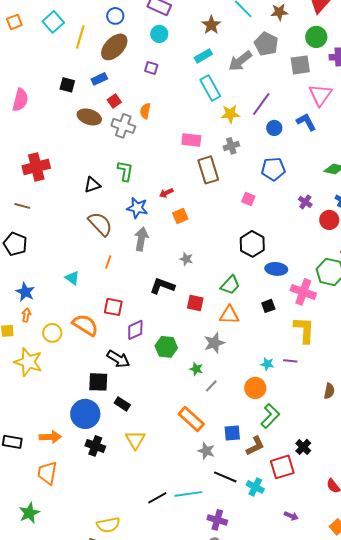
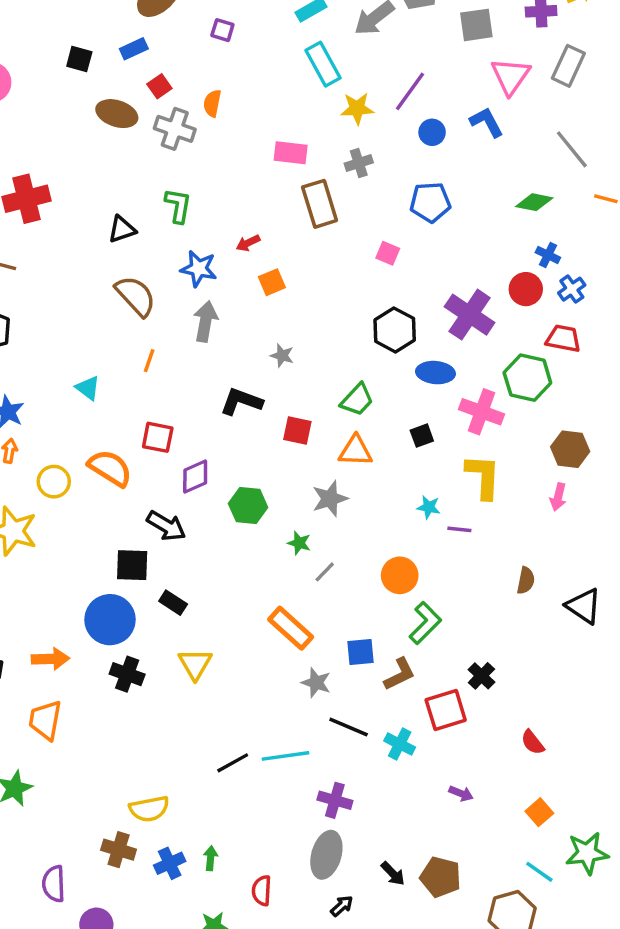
purple cross: (305, 202) -> (470, 315), moved, size x2.0
cyan star: (267, 364) -> (429, 507), moved

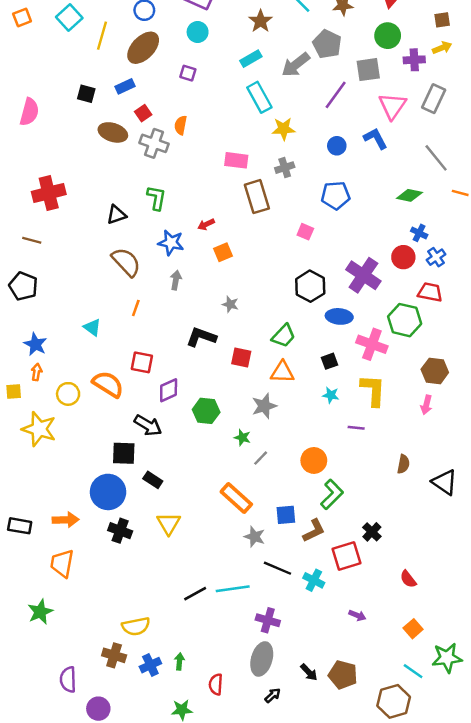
purple line: (410, 91) -> (336, 95), moved
gray arrow: (205, 321) -> (176, 280), size x0.7
cyan star: (429, 507) -> (331, 395), moved

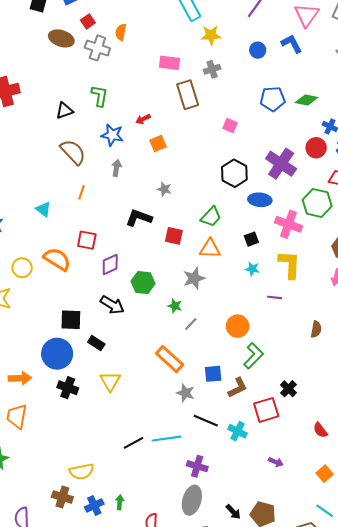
blue pentagon: (336, 195) -> (273, 99), moved
green diamond: (409, 195) -> (307, 100), moved
black arrow: (148, 425) -> (112, 305), moved

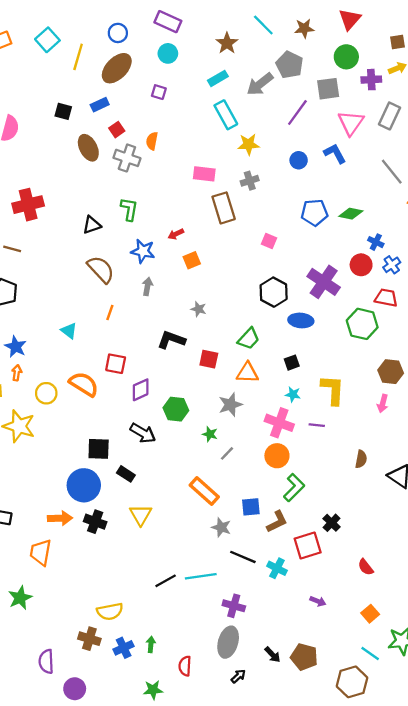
brown ellipse: (61, 38) -> (88, 148), turned 45
pink cross: (288, 224) -> (279, 423), moved
orange arrow: (20, 378) -> (60, 518), moved

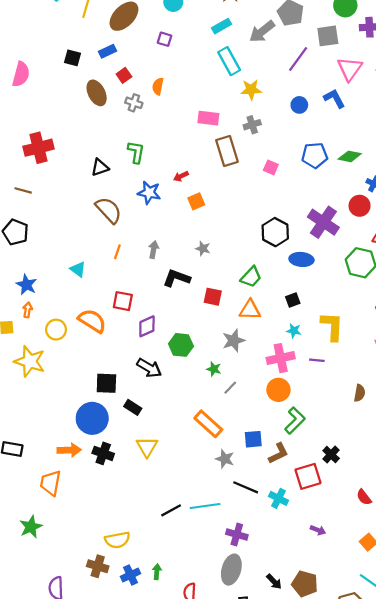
gray cross: (127, 158) -> (134, 103), size x0.7
pink square: (269, 241) -> (271, 167), moved
gray arrow: (147, 286) -> (154, 250), moved
pink cross: (279, 423) -> (281, 358), turned -32

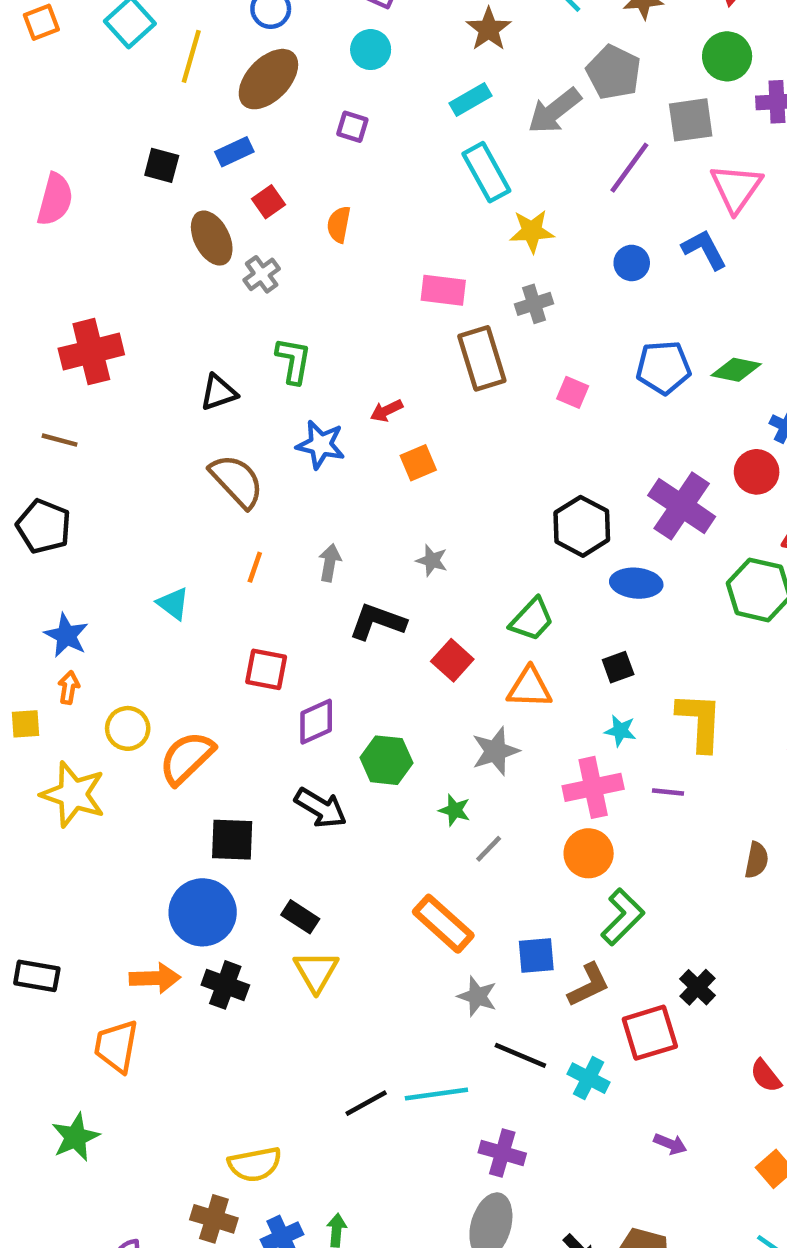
gray cross: (134, 103) -> (262, 274), moved, turned 35
red square: (213, 297) -> (452, 660), turned 30
orange semicircle: (92, 321) -> (187, 758), moved, turned -76
black rectangle: (133, 407) -> (300, 917), moved

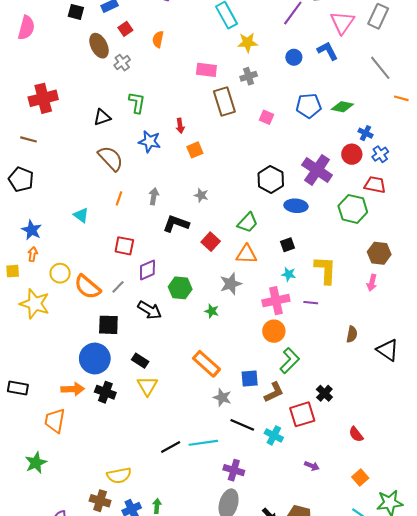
red arrow: (386, 411) -> (180, 126), turned -72
orange semicircle: (187, 758) -> (87, 287), turned -96
gray line: (489, 849) -> (118, 287), moved

